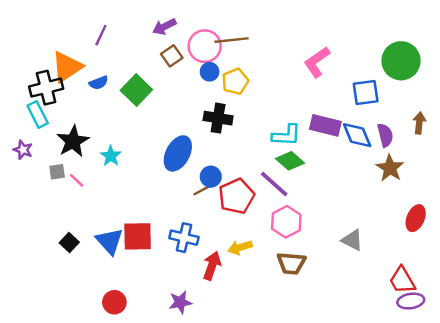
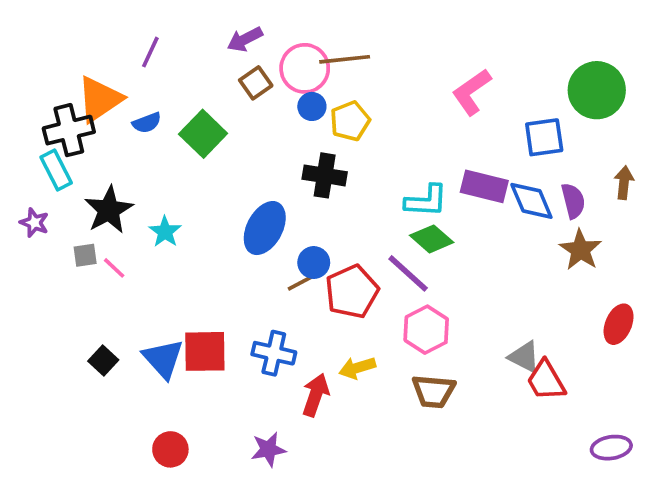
red trapezoid: (402, 280) -> (546, 380), moved

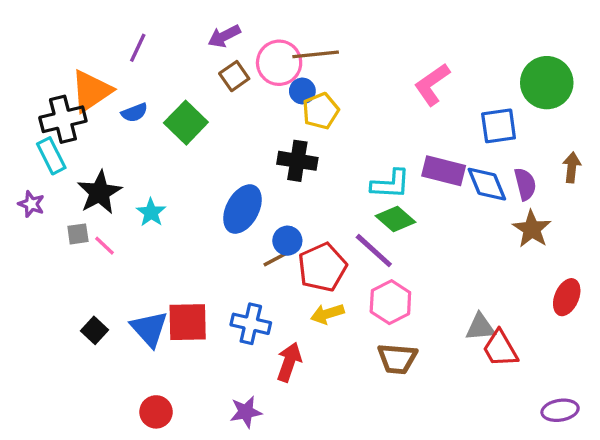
blue circle: (312, 106) -> (302, 91), moved
gray triangle: (524, 357) -> (480, 327), turned -32
yellow arrow: (357, 368) -> (327, 314), moved

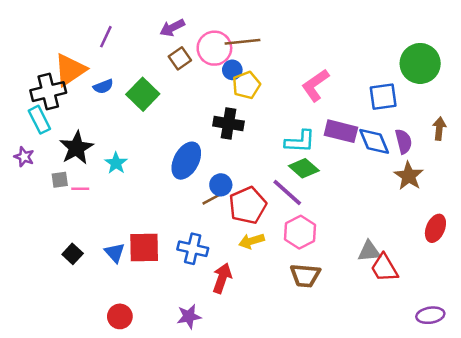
pink L-shape: (432, 84) -> (315, 85), moved
pink line: (104, 246) -> (80, 189), turned -42
blue triangle: (149, 329) -> (115, 253), size x0.7

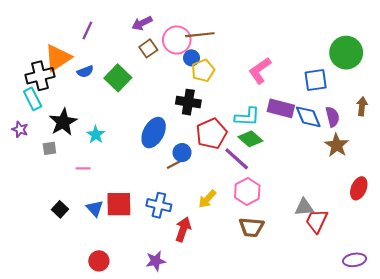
pink line: (80, 189) -> (83, 168), moved
red pentagon: (248, 205) -> (211, 134), moved
yellow arrow: (251, 241) -> (207, 199), turned -30
red trapezoid: (384, 268) -> (317, 221), turned 55

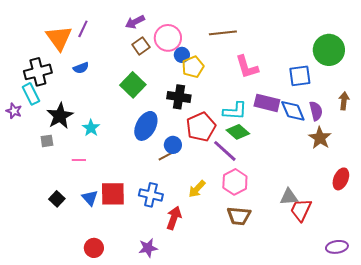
brown line: (200, 35) -> (223, 33), moved
orange triangle: (58, 58) -> (59, 38), moved, turned -32
pink L-shape: (260, 70) -> (247, 67), turned -72
green square: (118, 78) -> (133, 85), moved
purple star: (20, 129) -> (14, 111), moved

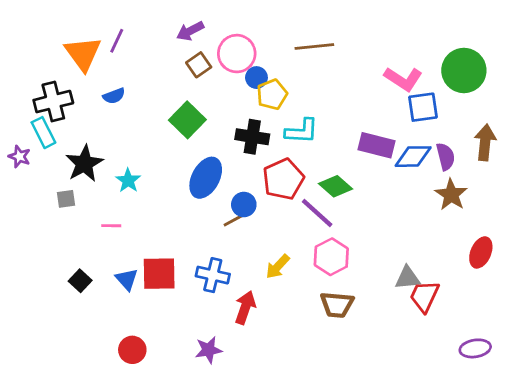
pink L-shape: (247, 67) -> (403, 79), moved, turned -40
brown arrow: (344, 101) -> (485, 142), size x1.4
cyan L-shape: (235, 111) -> (302, 131), moved
blue diamond: (293, 111) -> (413, 157), turned -68

